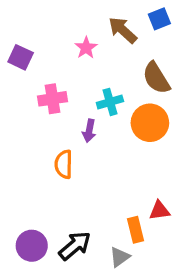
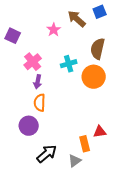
brown semicircle: (156, 78) -> (98, 49), turned 45
pink cross: (52, 99) -> (33, 62), turned -30
purple arrow: (89, 131) -> (38, 82), moved
purple circle: (32, 246) -> (29, 126), moved

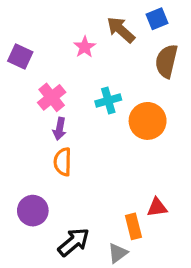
brown semicircle: (98, 49) -> (166, 61), moved
purple circle: (29, 126) -> (33, 211), moved

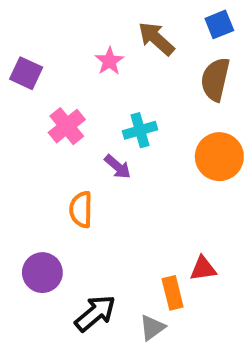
blue square: (157, 19) -> (219, 24), moved
orange circle: (148, 121) -> (219, 157), moved
purple arrow: (60, 129) -> (118, 167), moved, turned -60

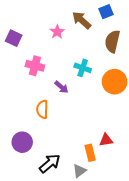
blue square: (219, 24) -> (106, 12), moved
pink cross: (67, 126) -> (35, 66), turned -36
cyan cross: (140, 130) -> (83, 68), moved, turned 35

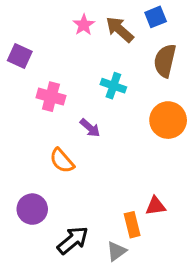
pink star: (57, 32) -> (84, 25), moved
cyan cross: (83, 68) -> (113, 86), moved
orange semicircle: (42, 109) -> (62, 161), turned -42

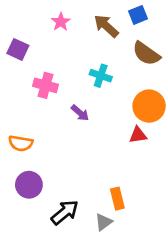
pink star: (84, 25) -> (61, 22), moved
brown semicircle: (165, 61) -> (146, 54), turned -68
orange semicircle: (62, 161) -> (21, 143), moved, turned -40
red triangle: (156, 206) -> (138, 135), moved

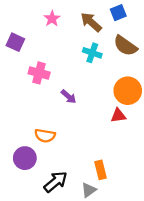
cyan cross: (101, 76) -> (92, 53), moved
orange semicircle: (21, 143) -> (45, 136), moved

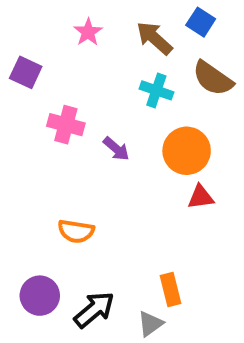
blue square: (118, 13) -> (201, 22), turned -35
orange circle: (128, 91) -> (187, 151), moved
purple arrow: (69, 97) -> (116, 149), moved
purple circle: (25, 158) -> (40, 296), moved

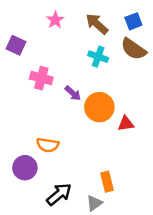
blue square: (201, 22) -> (133, 21), moved, turned 36
orange circle: (187, 151) -> (99, 107), moved
purple circle: (40, 296) -> (25, 168), moved

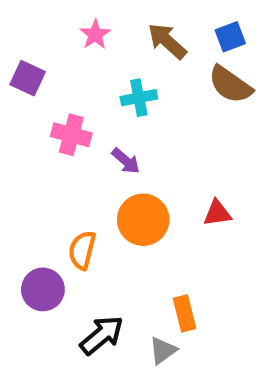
cyan cross: (98, 57) -> (139, 98), moved, turned -30
orange circle: (99, 107) -> (143, 220), moved
orange semicircle: (48, 145) -> (82, 250), turned 95

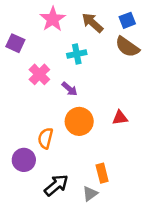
pink star: (95, 35) -> (53, 19), size x1.5
pink cross: (71, 135) -> (39, 74), turned 30

